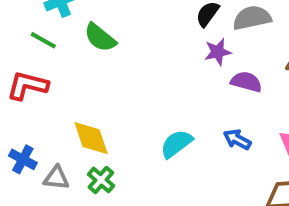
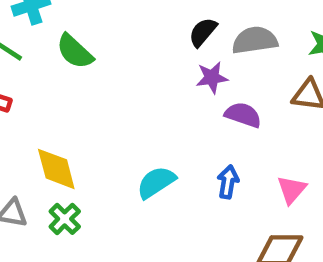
blue arrow: (237, 139) -> (228, 182), turned 68

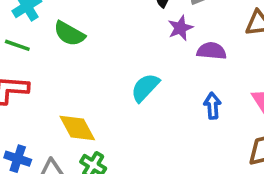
cyan semicircle: (156, 182) -> (145, 88), moved

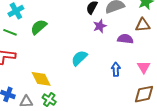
green semicircle: (69, 34) -> (39, 27), turned 108
purple semicircle: (212, 51) -> (125, 39), moved

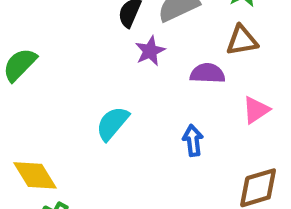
pink triangle: (144, 67) -> (256, 110), moved, turned 32

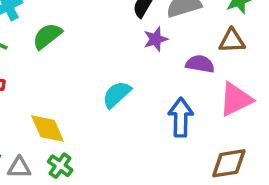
pink triangle: (256, 110) -> (236, 99), size x1.5
blue arrow: (193, 140) -> (181, 117), size x1.5

